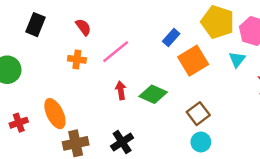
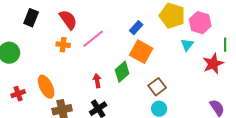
red semicircle: (83, 27) -> (68, 20), size x1.5
orange square: (193, 61) -> (141, 52), moved, turned -30
red arrow: (121, 90) -> (97, 81), moved
green diamond: (153, 94) -> (122, 72), turned -65

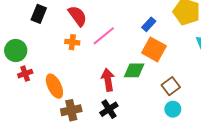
green diamond: (122, 72) -> (134, 70), turned 40
red arrow: (97, 81) -> (108, 80), size x1.5
red cross: (18, 94) -> (25, 74), moved

